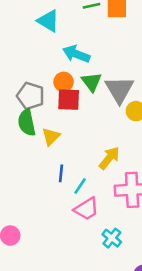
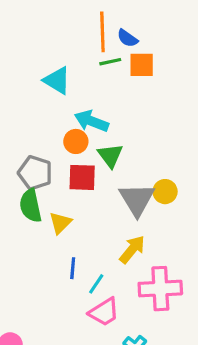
orange circle: (64, 82) -> (76, 141), moved
gray triangle: (119, 90) -> (137, 199), moved

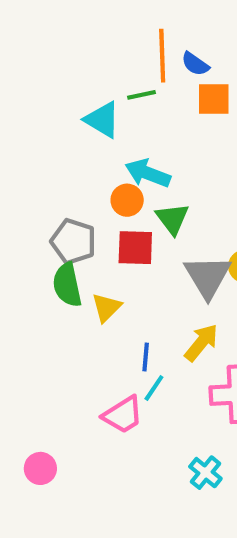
green line: (110, 62) -> (142, 95), moved
blue line: (73, 268) -> (146, 357), moved
pink trapezoid: (104, 312) -> (123, 415), moved

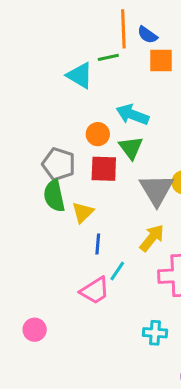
cyan arrow: (148, 173) -> (132, 115), moved
blue line: (146, 357) -> (98, 244), moved
cyan cross: (205, 473) -> (155, 333), turned -35

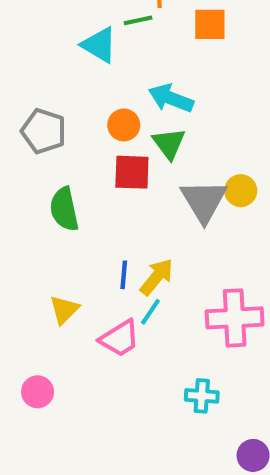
gray pentagon: (59, 164) -> (44, 131), moved
yellow triangle: (83, 212) -> (64, 310), moved
yellow arrow: (152, 238) -> (157, 277), moved

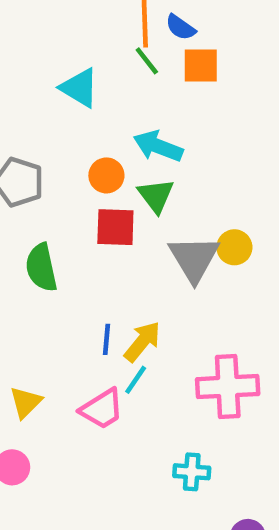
green line: (138, 20) -> (147, 61), moved, turned 64
yellow triangle: (64, 310) -> (26, 402), moved

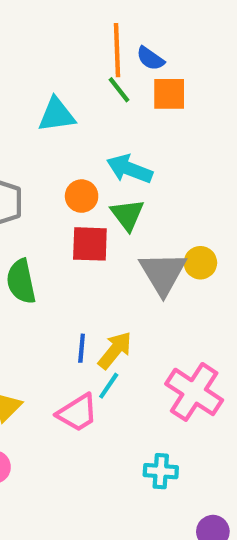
cyan triangle: (79, 88) -> (57, 115), turned -39
pink cross: (228, 387) -> (194, 392), turned 36

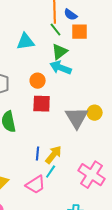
green triangle: (127, 215) -> (60, 52), moved, turned 30

